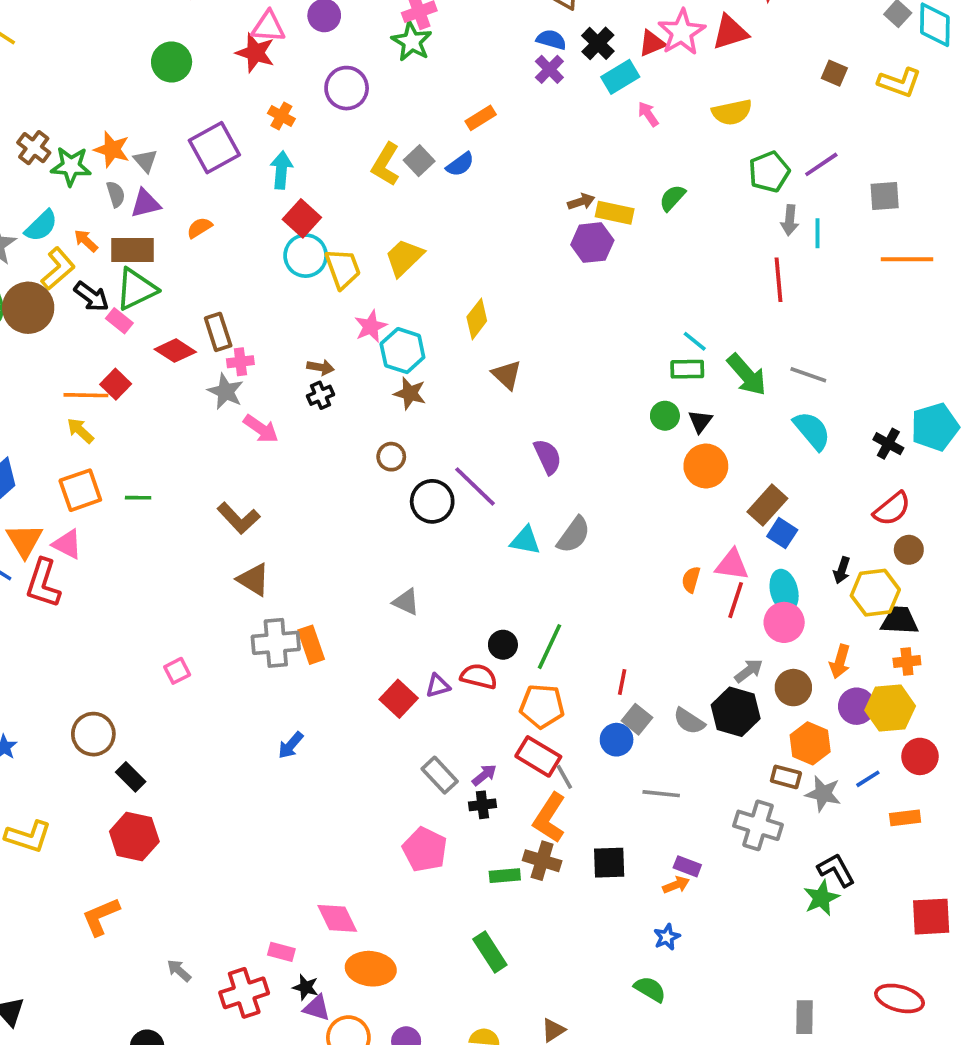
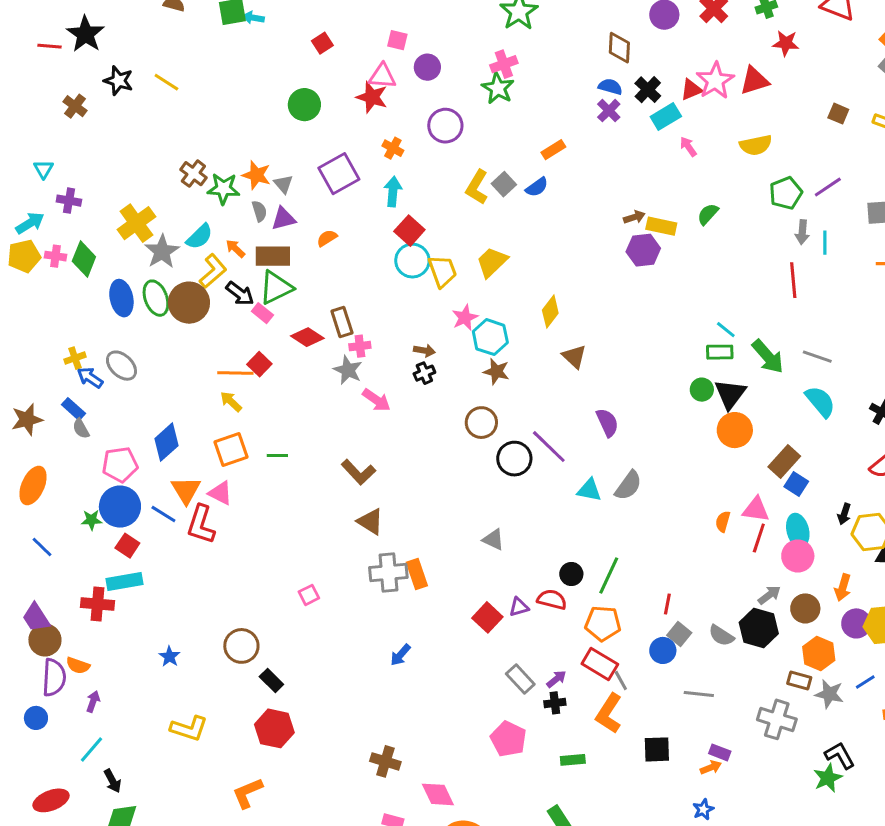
black triangle: (700, 421) -> (730, 394), size x1.6
brown circle: (391, 457) -> (481, 423), size x1.4
brown cross: (542, 861) -> (385, 761), moved

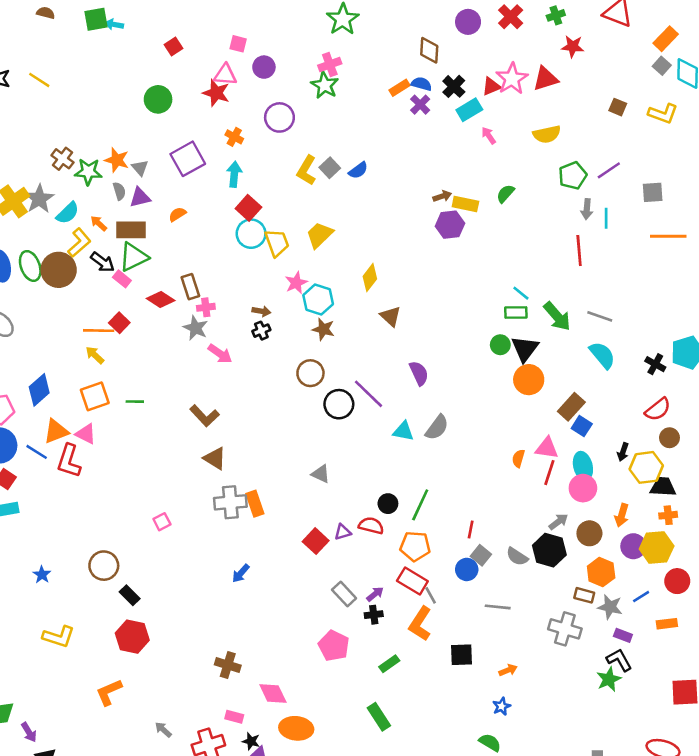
orange rectangle: (553, 150) -> (400, 88), moved
gray star: (162, 252) -> (39, 199), moved
orange triangle: (186, 490) -> (56, 431), turned 40
purple rectangle: (720, 752) -> (623, 635), moved
green rectangle: (573, 760) -> (389, 664), turned -30

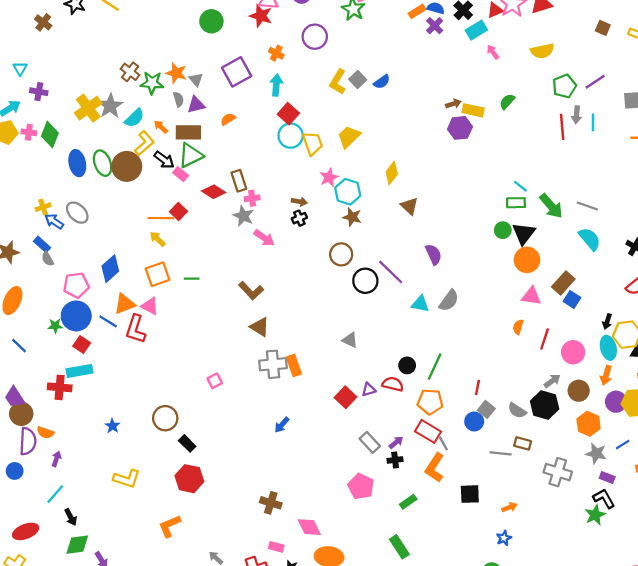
red line: (579, 250) -> (562, 127), moved
pink triangle: (547, 448) -> (531, 296), moved
cyan ellipse: (583, 466) -> (608, 348), moved
brown rectangle: (584, 595) -> (523, 443), moved

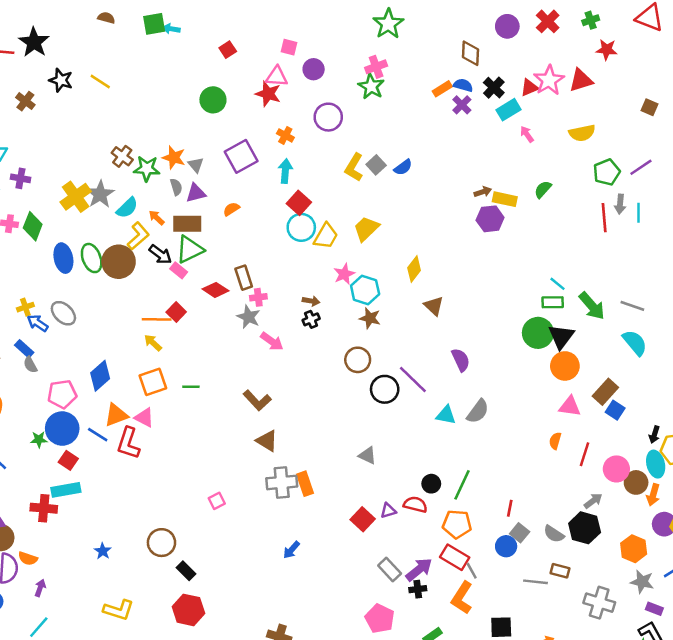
yellow trapezoid: (313, 143) -> (326, 236), turned 50
green circle: (503, 230) -> (538, 333), size x1.6
brown circle: (579, 391) -> (636, 482), moved
purple arrow: (396, 442) -> (419, 570), size x1.6

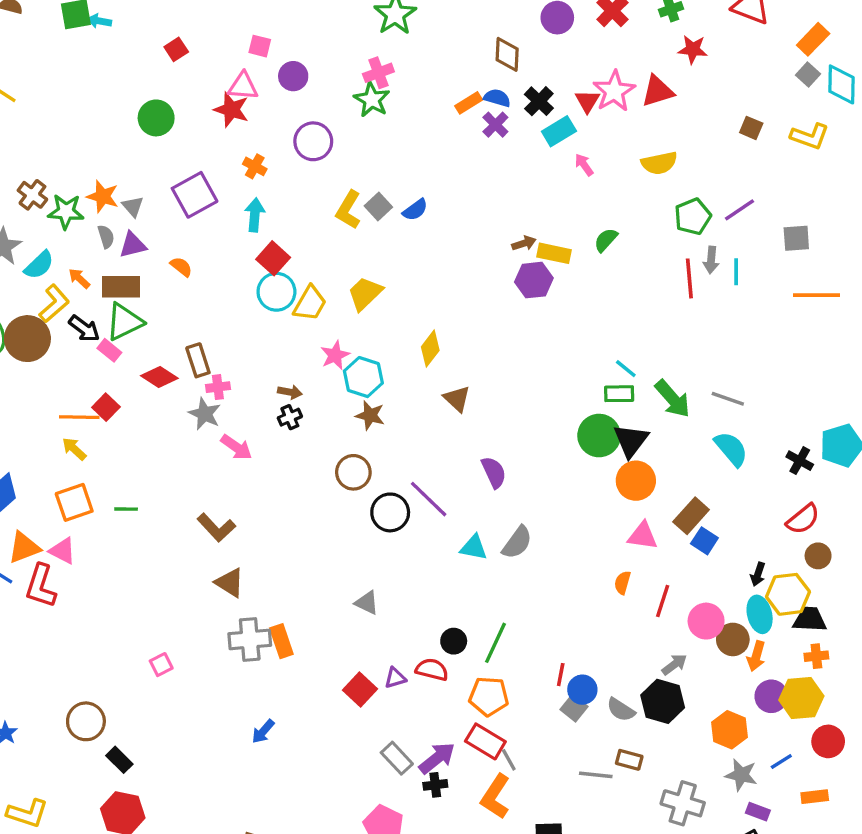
red triangle: (529, 88) -> (587, 101), turned -36
orange semicircle: (231, 209) -> (181, 267), turned 70
blue circle: (506, 546) -> (582, 690), moved

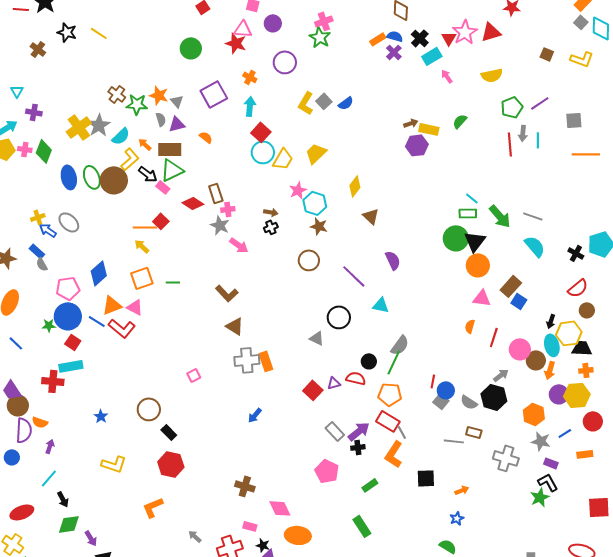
black circle: (390, 512) -> (339, 317), moved
gray semicircle: (517, 543) -> (400, 345), moved
red L-shape: (41, 586) -> (122, 328), turned -68

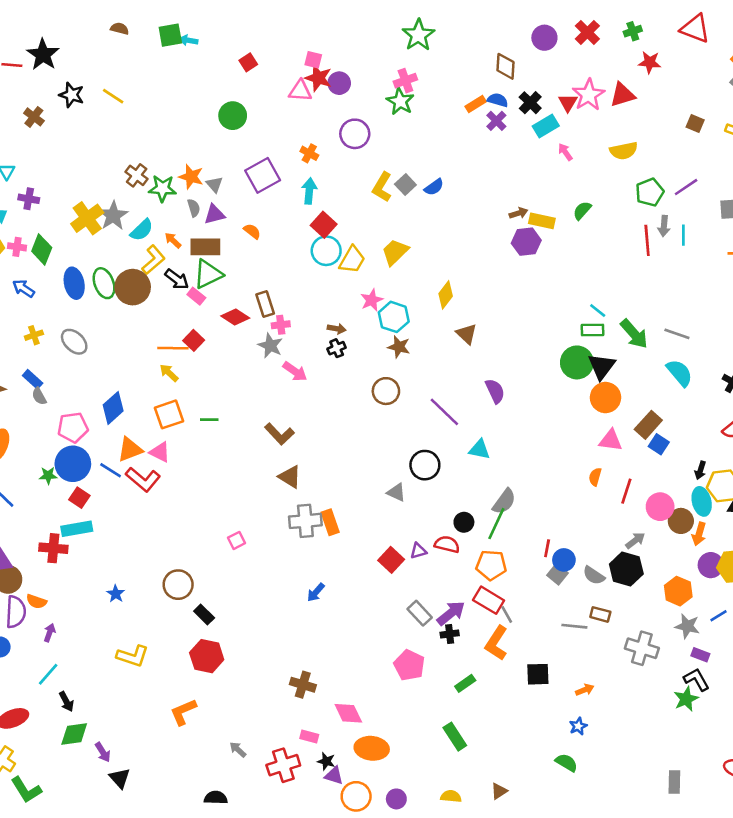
red star: (236, 43) -> (318, 78), moved
blue arrow: (48, 230) -> (23, 288), moved

